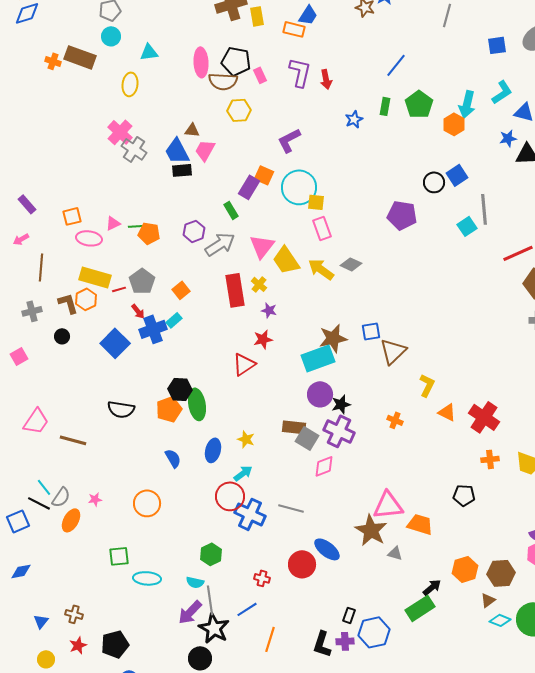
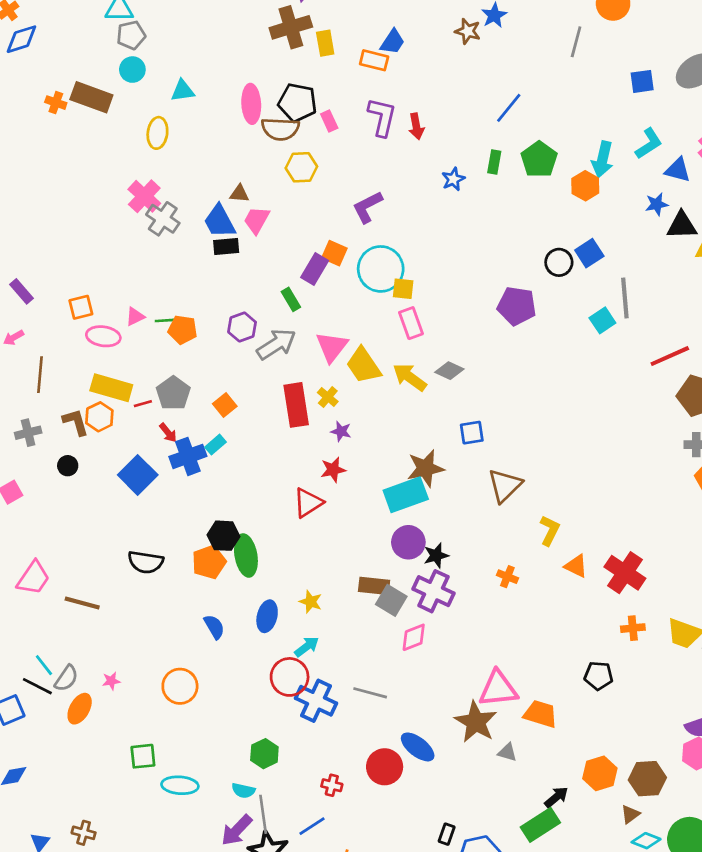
blue square: (371, 331) -> (472, 433), moved

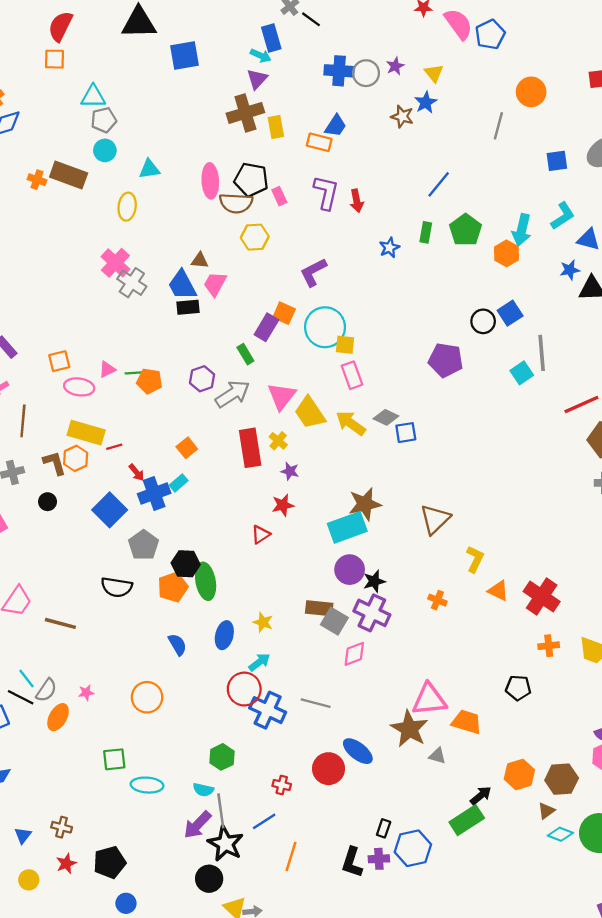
gray pentagon: (173, 393) -> (144, 545), moved
blue square: (472, 433) -> (406, 433), moved
red triangle: (308, 503) -> (261, 534), size x0.7

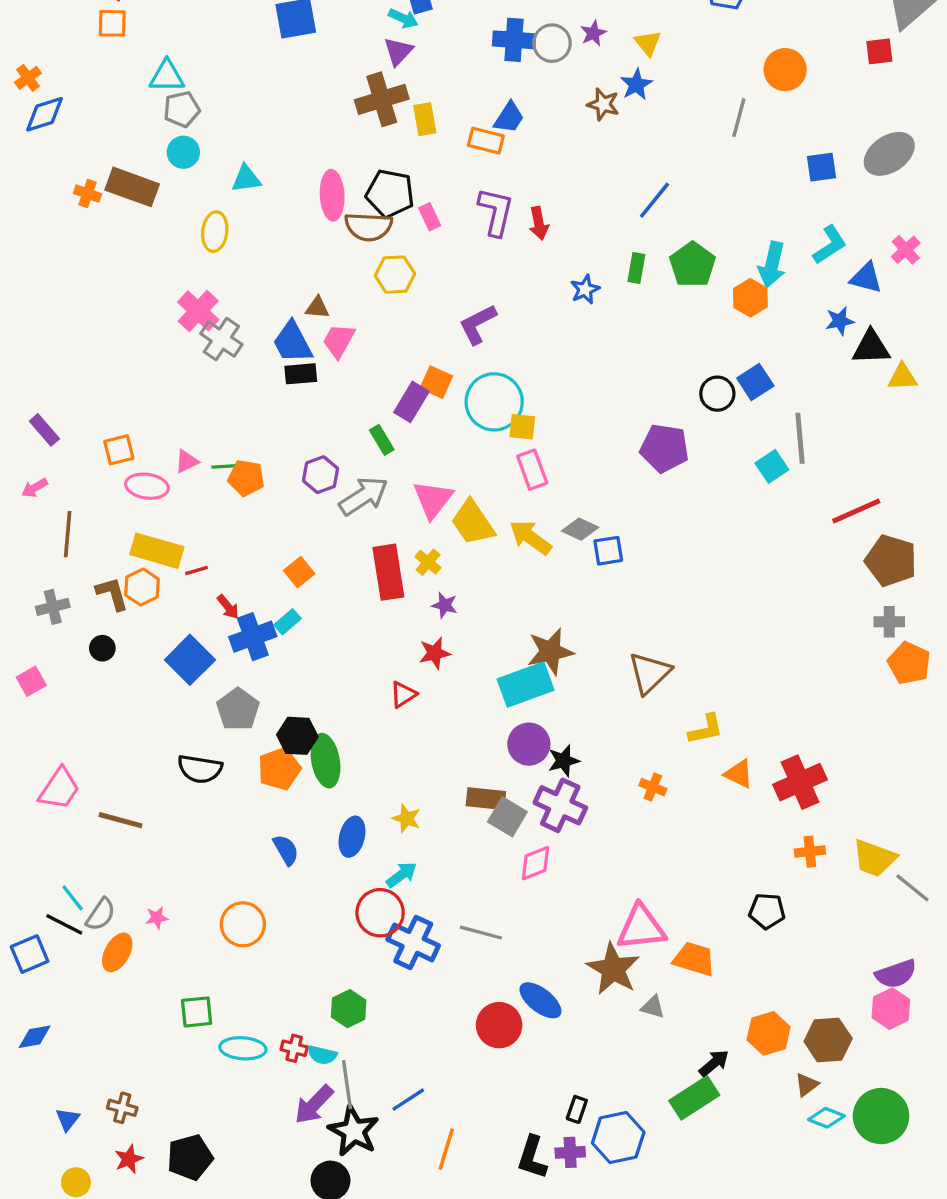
yellow L-shape: (475, 559) -> (706, 729), turned 52
red cross: (542, 597) -> (800, 782), turned 32
red cross: (282, 785) -> (294, 1048), moved

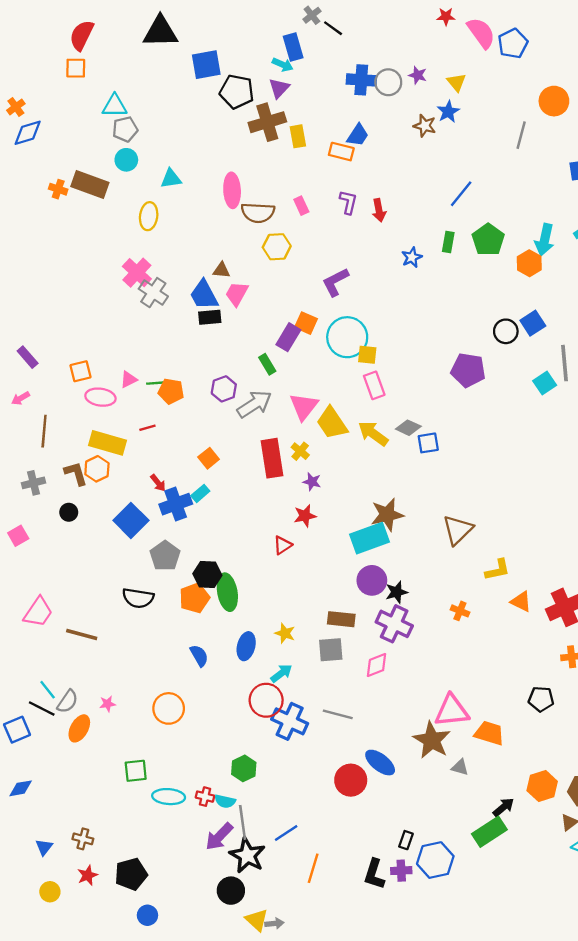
purple star: (593, 33) -> (418, 75), turned -30
black pentagon: (390, 194) -> (237, 92), moved
purple L-shape: (496, 212) -> (348, 202), size x0.7
red line: (197, 571) -> (147, 428), moved
gray square: (507, 817) -> (331, 650), moved, turned -36

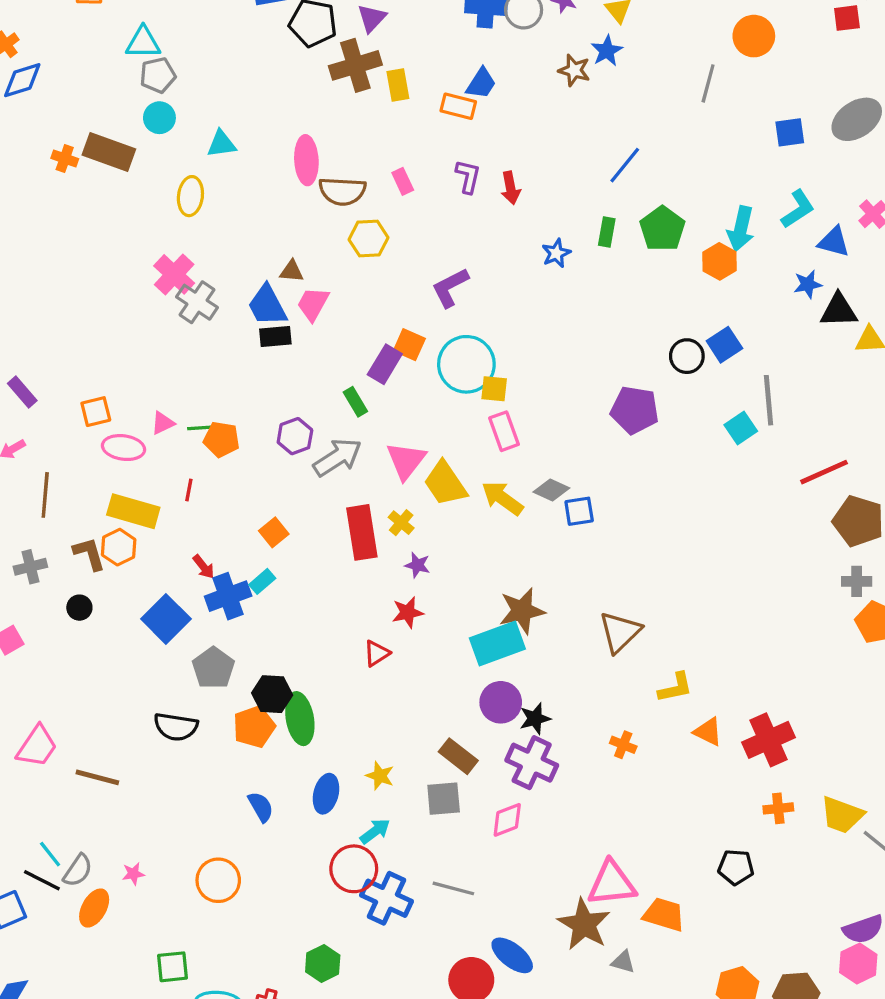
red line: (147, 428) -> (189, 490), turned -63
brown rectangle: (341, 619) -> (458, 756), turned 32

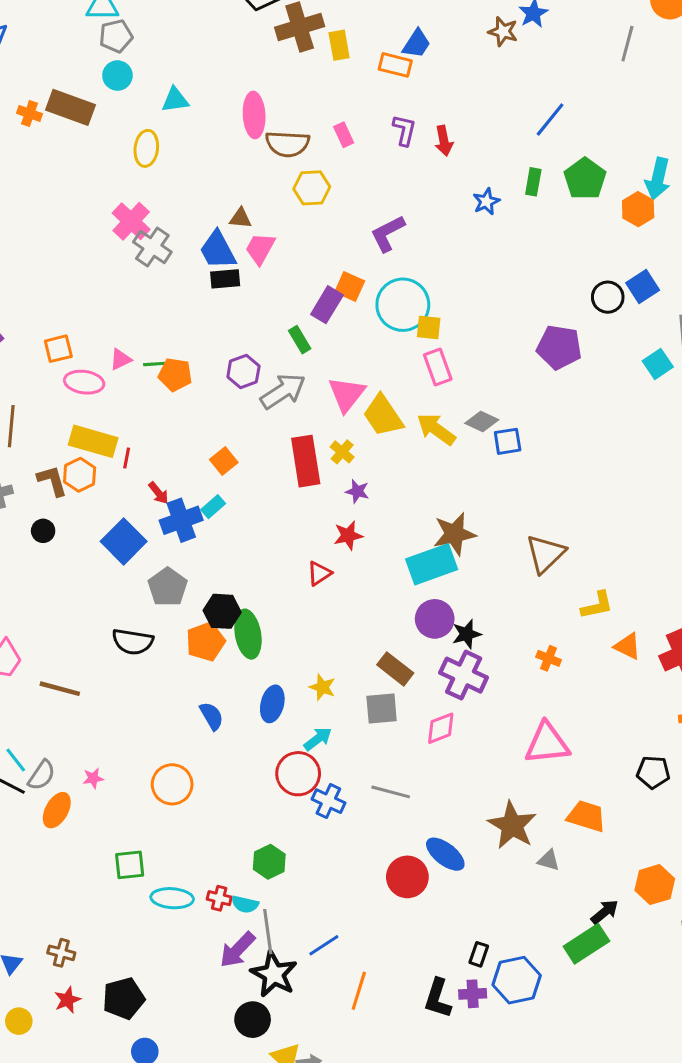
red line: (189, 490) -> (127, 458), moved
pink triangle: (612, 884) -> (547, 743), moved
blue cross: (386, 898) -> (328, 801), size x0.7

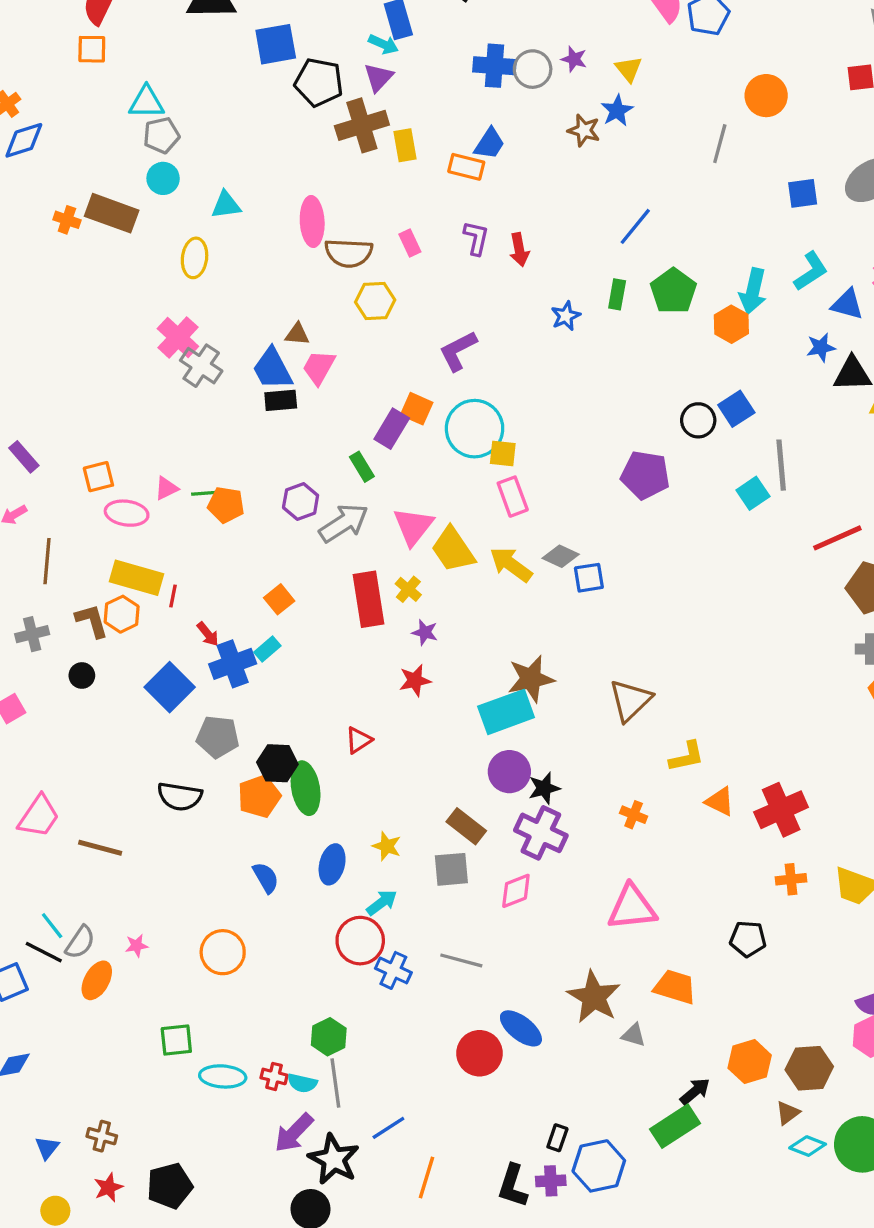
red triangle: (319, 573) -> (359, 740), moved
gray pentagon: (168, 587) -> (218, 737), turned -30
gray line: (268, 932) -> (335, 1083), moved

